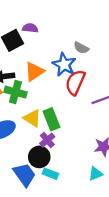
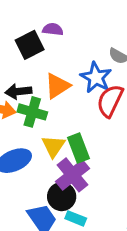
yellow triangle: (32, 118) -> (53, 146), turned 30
purple cross: (47, 140) -> (73, 175), size x1.6

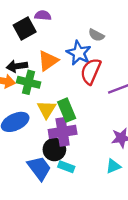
purple cross: (73, 175) -> (63, 132), turned 32

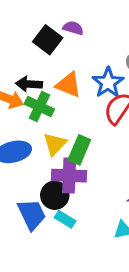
black square: (25, 29) -> (48, 40), turned -35
orange triangle: (48, 61) -> (68, 85), turned 45
green rectangle: (67, 110) -> (79, 150), turned 35

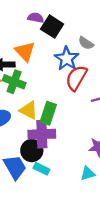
black square: (48, 40) -> (52, 27), moved
orange triangle: (68, 85) -> (25, 51), moved, turned 30
yellow triangle: (55, 144) -> (29, 110), turned -42

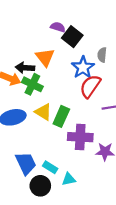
gray semicircle: (86, 43) -> (102, 55), turned 56
purple cross: (42, 134) -> (80, 137), moved
black circle: (32, 151) -> (40, 186), moved
cyan triangle: (88, 174) -> (69, 179), moved

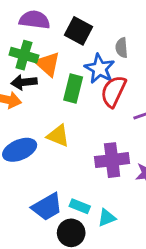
purple semicircle: (58, 27) -> (34, 20), moved, size x1.5
green cross: (32, 84) -> (24, 55), moved
green rectangle: (61, 116) -> (73, 88), moved
blue trapezoid: (26, 163) -> (47, 207), turned 95

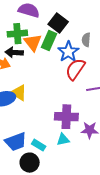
green cross: (24, 55) -> (17, 34), turned -30
green rectangle: (73, 88) -> (49, 40), moved
yellow triangle: (58, 136) -> (19, 93), moved
cyan triangle: (107, 218) -> (63, 140), moved

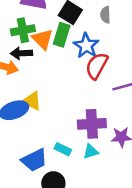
gray semicircle: (86, 40) -> (105, 15), moved
cyan rectangle: (39, 145) -> (63, 149), moved

